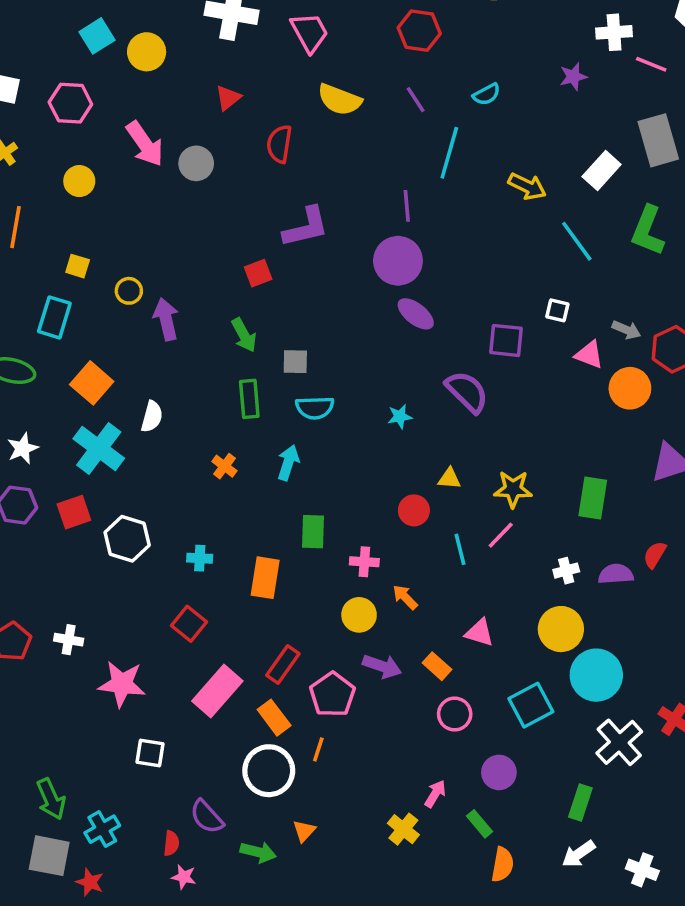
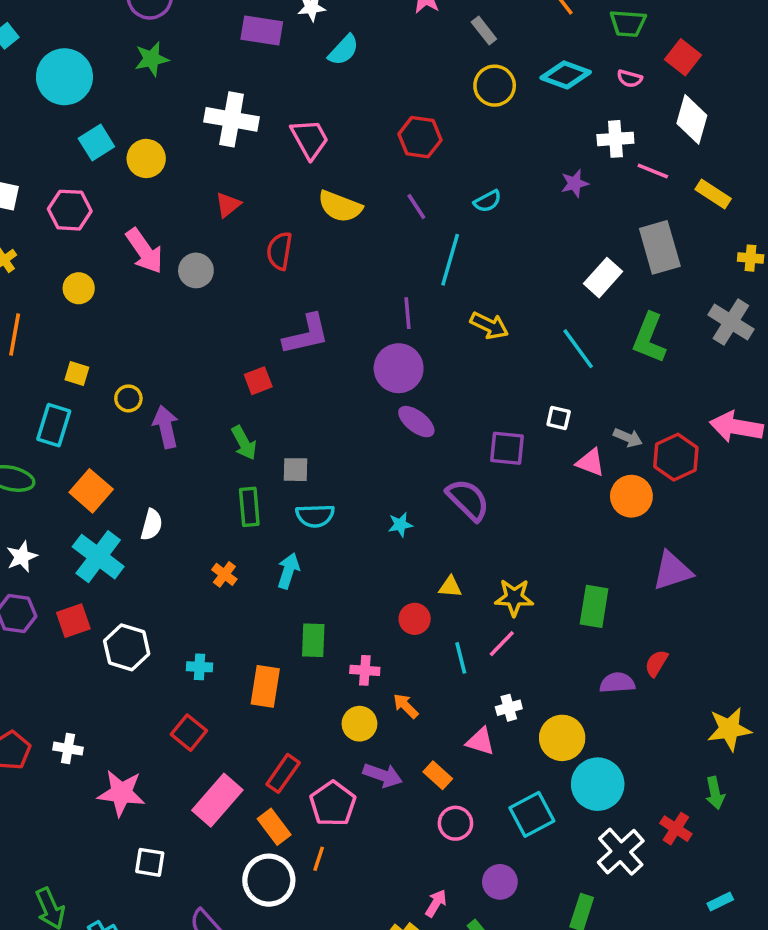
yellow arrow: (527, 186) -> (489, 326), moved
white cross: (566, 571) -> (509, 708), moved

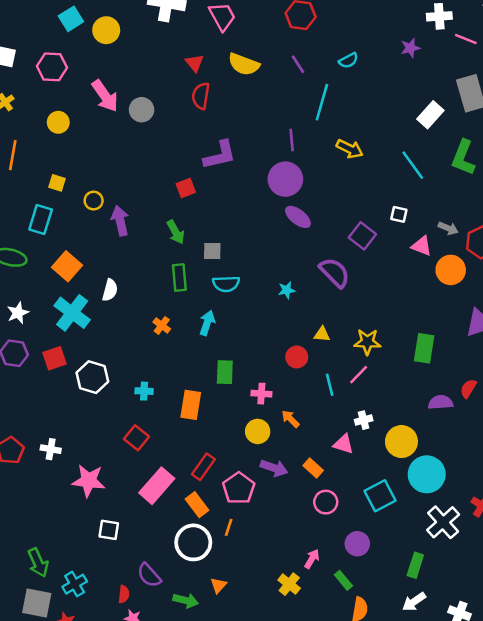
red triangle: (228, 205) -> (195, 63), moved, turned -30
purple square: (507, 448) -> (362, 236), turned 32

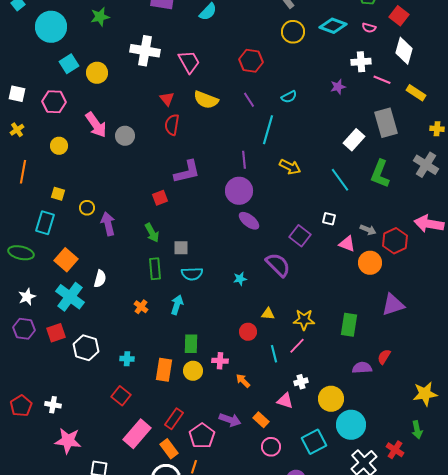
yellow circle: (258, 431) -> (193, 371), moved
pink star: (89, 481) -> (68, 441), moved

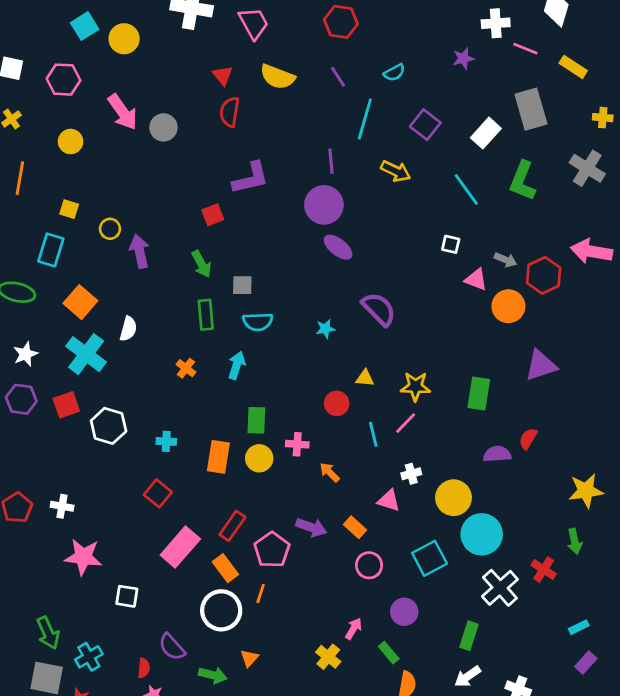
purple square: (300, 236) -> (425, 125), moved

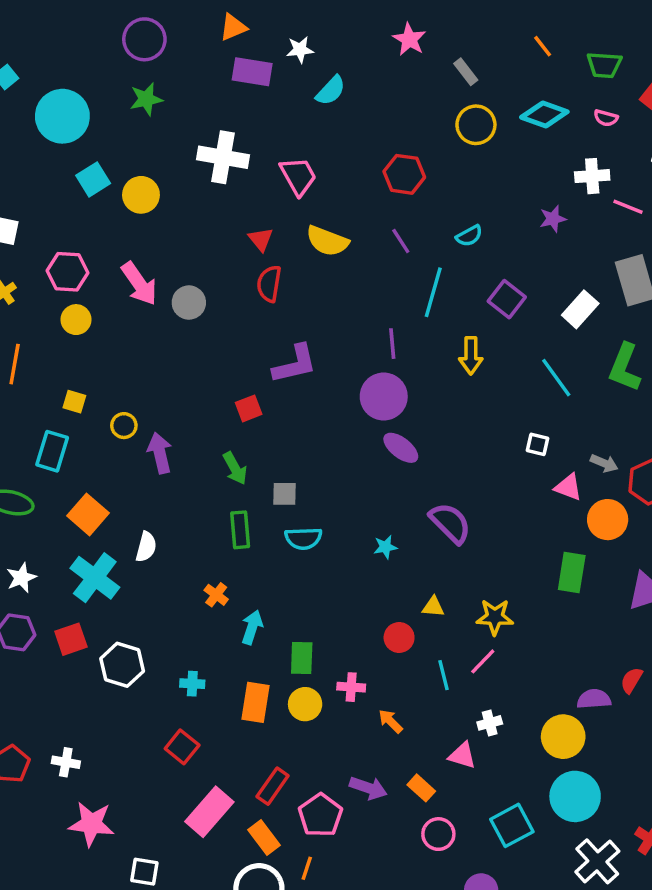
pink hexagon: (64, 80) -> (67, 272), moved
yellow arrow: (396, 171) -> (471, 355), turned 64
cyan arrow: (237, 365) -> (252, 627), moved
green rectangle: (479, 394) -> (572, 573), moved
yellow circle: (453, 498) -> (563, 737), moved

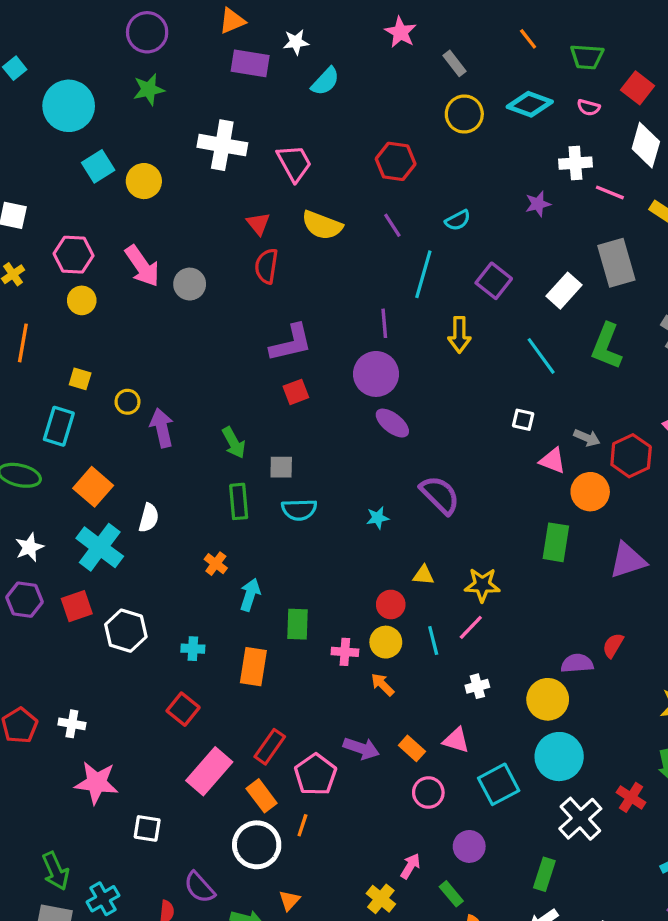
red square: (249, 408) -> (296, 392), moved
yellow circle: (305, 704) -> (386, 642), moved
pink triangle: (462, 755) -> (456, 740), moved

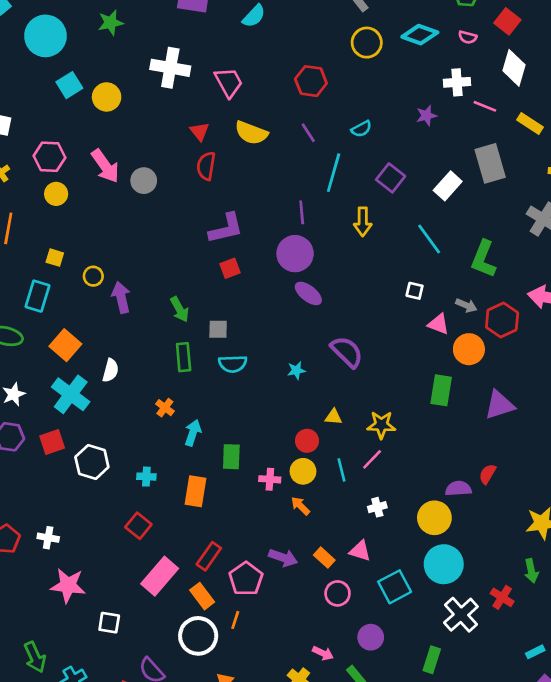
green L-shape: (607, 346) -> (484, 259), moved
pink arrow: (410, 866) -> (323, 653), turned 84

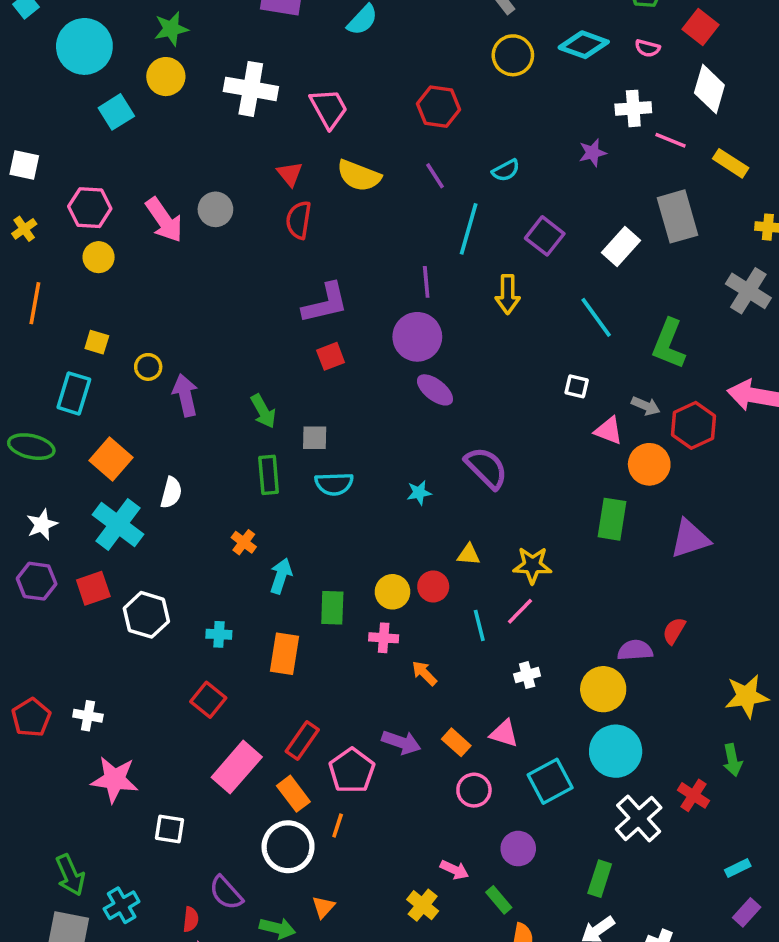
yellow circle: (107, 97) -> (166, 77), moved
gray circle: (144, 181) -> (215, 209), moved
yellow circle: (303, 471) -> (392, 592), moved

